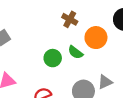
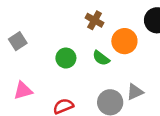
green circle: (53, 58) -> (66, 58), moved

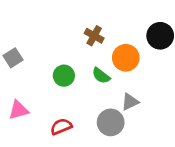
gray triangle: (135, 92) -> (130, 102), moved

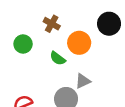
green circle: (64, 76) -> (23, 44), moved

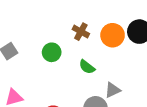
orange circle: (79, 43) -> (113, 35), moved

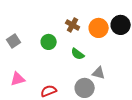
gray triangle: (113, 90) -> (99, 73), turned 40

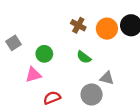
green circle: (49, 42) -> (44, 54), moved
pink triangle: (18, 79) -> (33, 75), moved

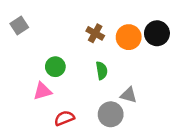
gray square: (14, 43) -> (19, 26), moved
green semicircle: (84, 57) -> (102, 71), turned -136

